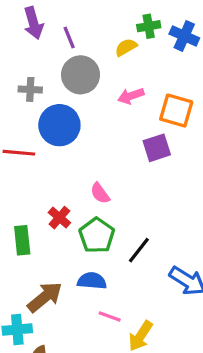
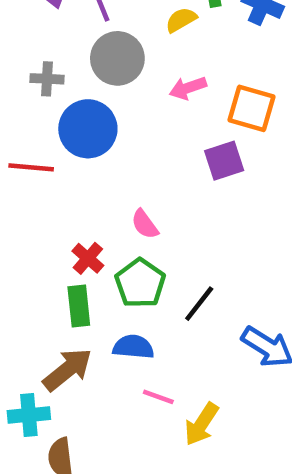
green rectangle: (22, 240) -> (79, 306), moved

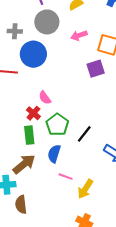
pink semicircle: (145, 224) -> (45, 98), moved
blue semicircle: (133, 347) -> (54, 154), turned -78

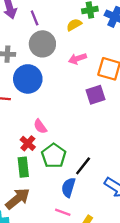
blue semicircle: (54, 154) -> (68, 187), moved

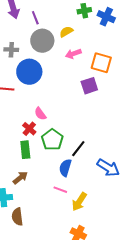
yellow semicircle: (74, 25) -> (66, 32), moved
brown arrow: (18, 199) -> (20, 178), size x0.7

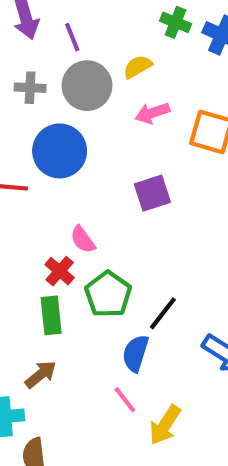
green cross: (84, 11) -> (176, 22), turned 32
gray cross: (11, 50) -> (30, 88), moved
purple square: (89, 86) -> (152, 193), moved
pink line: (60, 190) -> (125, 400), turned 32

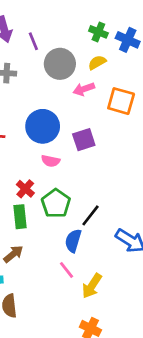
yellow semicircle: (138, 67) -> (97, 62), moved
gray circle: (87, 86) -> (60, 64), moved
blue circle: (60, 151) -> (43, 126), moved
pink semicircle: (83, 239) -> (51, 161), moved, turned -42

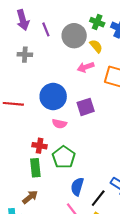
yellow semicircle: (97, 62) -> (96, 46), turned 80
gray circle: (60, 64) -> (74, 36), moved
red cross: (25, 189) -> (40, 146), turned -32
black line: (90, 215) -> (98, 198), moved

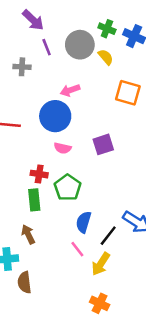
purple arrow: (23, 20) -> (33, 20), moved, turned -30
purple line: (46, 29) -> (47, 47), moved
pink arrow: (86, 67) -> (70, 90), moved
purple square: (86, 107) -> (103, 144), moved
brown arrow: (30, 197) -> (28, 234), turned -77

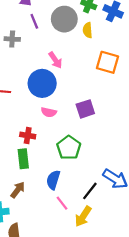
yellow semicircle: (106, 57) -> (88, 30), turned -144
pink arrow: (70, 90) -> (55, 60), turned -105
green pentagon: (68, 188) -> (69, 148), moved
blue semicircle: (84, 222) -> (53, 180), moved
brown arrow: (28, 234) -> (18, 190), turned 63

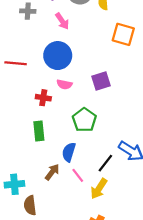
pink arrow: (55, 60) -> (62, 21), moved
red cross: (28, 135) -> (43, 98), moved
brown arrow: (18, 190) -> (52, 172), moved

